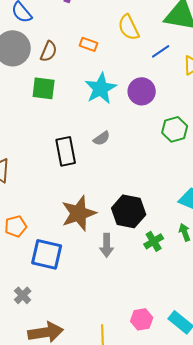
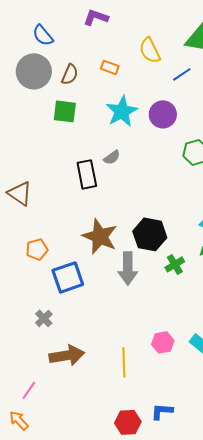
gray semicircle: (102, 138) -> (112, 157), moved
brown star: (79, 213) -> (100, 236), turned -30
gray arrow: (107, 245) -> (128, 268), size x1.4
blue square: (47, 254) -> (68, 277), turned -32

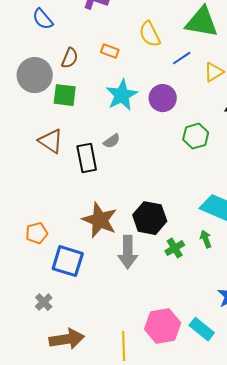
gray circle: (34, 71) -> (35, 75), moved
brown triangle: (20, 193) -> (51, 141), moved
blue square: (68, 277) -> (68, 261), turned 36
pink hexagon: (163, 342) -> (163, 326), size x1.6

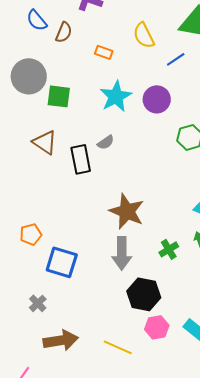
brown semicircle: (70, 58) -> (64, 32), moved
black hexagon: (150, 218) -> (144, 294), moved
brown star: (100, 220) -> (127, 211), moved
pink hexagon: (163, 326) -> (157, 327), size x0.7
yellow line: (124, 346) -> (118, 347), turned -64

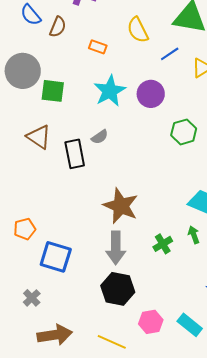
black hexagon: (144, 294) -> (118, 289), moved

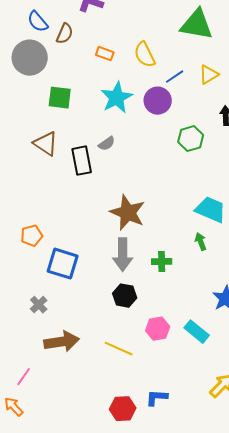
yellow semicircle: (138, 30) -> (145, 55), moved
blue line: (170, 54) -> (175, 77), moved
gray circle: (23, 71) -> (30, 58), moved
green cross: (163, 244) -> (162, 262), moved, turned 30
black hexagon: (118, 289) -> (125, 296), size x0.7

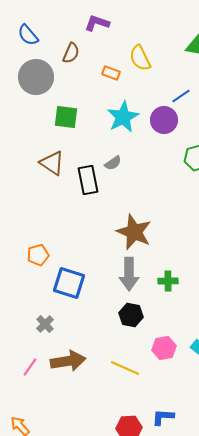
blue semicircle: (38, 22) -> (28, 35), moved
yellow semicircle: (145, 55) -> (140, 58), moved
pink line: (24, 377) -> (30, 367), moved

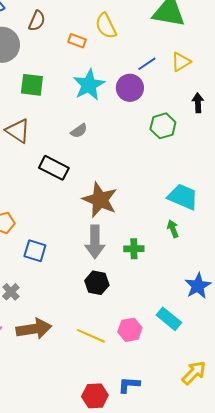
black rectangle: (88, 180) -> (54, 168), moved, turned -52
blue square: (69, 283) -> (35, 251), size x0.7
pink hexagon: (164, 348) -> (130, 330), moved

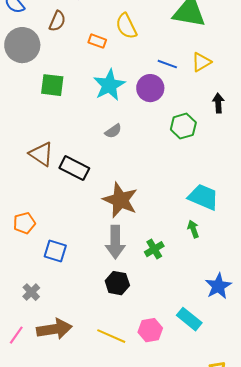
blue line: (147, 64) -> (167, 64), turned 54
brown triangle: (18, 131) -> (41, 154), moved
gray semicircle: (79, 131) -> (113, 131), moved
green cross: (134, 249) -> (154, 249), turned -30

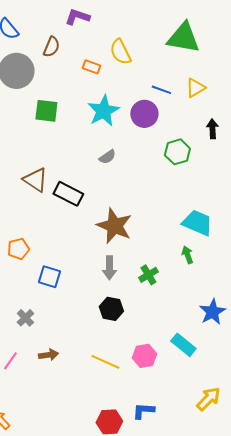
gray arrow: (115, 242) -> (109, 268), size x0.7
brown arrow: (54, 329) -> (48, 355), size x0.6

